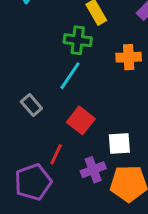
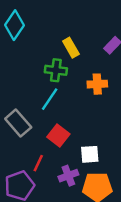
gray rectangle: (31, 105) -> (18, 123), size x1.5

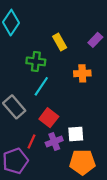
green cross: (56, 70) -> (36, 61), moved
purple cross: (68, 176) -> (54, 141), moved

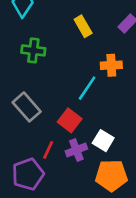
green cross: (36, 61) -> (33, 50), moved
cyan line: (41, 86) -> (87, 88), moved
white square: (76, 134) -> (103, 141), turned 35

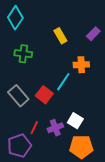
red square: (70, 120) -> (44, 95), moved

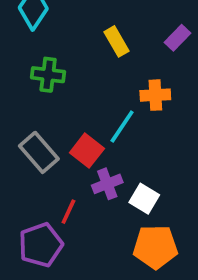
purple cross: (55, 128) -> (107, 184), moved

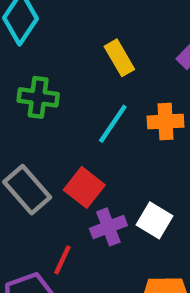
cyan line: (122, 127) -> (113, 124), moved
white square: (144, 199) -> (155, 220), moved

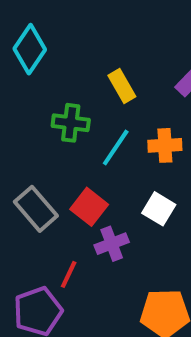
green cross: (38, 97) -> (71, 123), moved
white square: (155, 220) -> (159, 209), moved

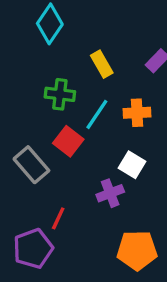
cyan diamond: (30, 49) -> (50, 24), moved
red square: (89, 207) -> (68, 141), moved
purple cross: (112, 244) -> (110, 193), moved

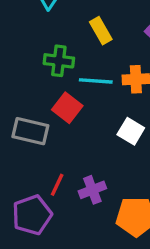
cyan line: (97, 114) -> (96, 81), turned 60
gray rectangle: (31, 165) -> (30, 131), turned -36
purple cross: (110, 193) -> (92, 190), moved

